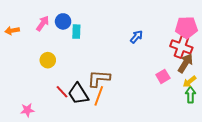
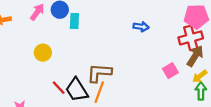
blue arrow: (136, 37) -> (141, 27), turned 56
red cross: (181, 47) -> (191, 38), turned -35

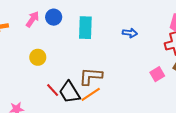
cyan rectangle: (74, 21) -> (85, 28), moved, size x1.5
orange line: (99, 92) -> (91, 94), turned 36

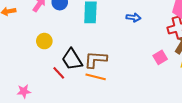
black trapezoid: (70, 92) -> (72, 59), moved
orange line: (91, 94) -> (96, 77), turned 48

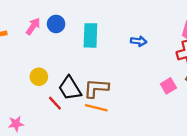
yellow circle: (44, 41) -> (39, 77), moved

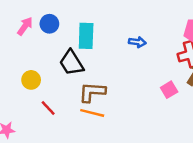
black trapezoid: (70, 88) -> (71, 63), moved

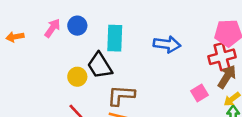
blue arrow: (137, 42) -> (167, 44), size x1.5
yellow circle: (31, 80) -> (77, 77), moved

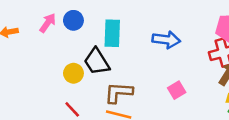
pink square: (200, 93) -> (177, 90), moved

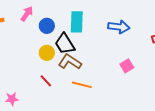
blue circle: (73, 20) -> (47, 26), moved
brown L-shape: (119, 93) -> (70, 62), moved, turned 30

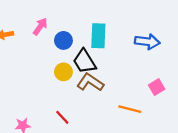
red line: (46, 81) -> (62, 117), moved
orange line: (82, 85) -> (130, 109), moved

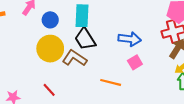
blue arrow: (147, 42) -> (130, 39), moved
black trapezoid: (84, 61) -> (85, 39), moved
yellow circle: (63, 72) -> (50, 49), size x1.6

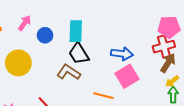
yellow circle: (50, 49) -> (18, 63), moved
pink square: (135, 62) -> (127, 76), size x1.6

